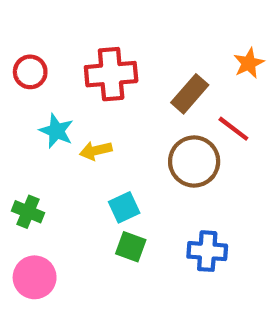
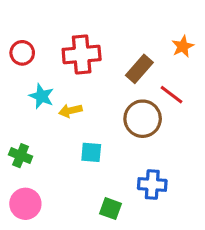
cyan square: (124, 207) -> (91, 152), turned 30
green square: (131, 247) -> (110, 209), moved

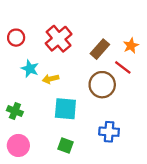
orange star: (183, 46) -> (131, 46), moved
red cross: (82, 54) -> (59, 39), turned -35
cyan square: (91, 152) -> (65, 109), size x1.5
green square: (110, 209) -> (65, 145), moved

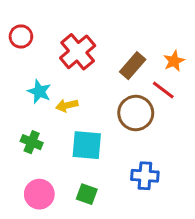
red circle: (16, 38) -> (21, 36), moved
green cross: (15, 111) -> (32, 142), moved
pink circle: (18, 145) -> (39, 194), moved

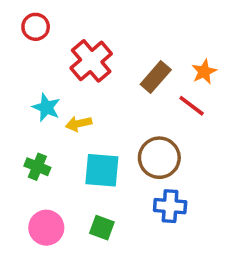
red circle: (21, 36) -> (36, 27), moved
brown circle: (136, 113) -> (159, 158), moved

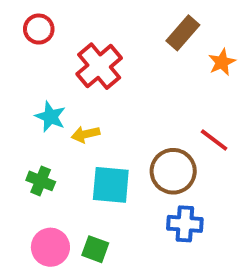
orange star: (204, 72) -> (222, 62), moved
brown rectangle: (156, 77) -> (183, 33), moved
red line: (192, 106) -> (214, 140), moved
green square: (102, 228) -> (95, 249), moved

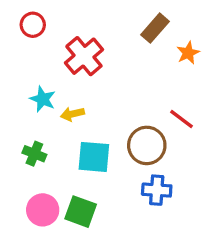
green square: (95, 249) -> (81, 212), size x1.4

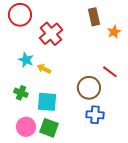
red circle: (33, 25) -> (20, 15), size x1.5
brown rectangle: (155, 28) -> (94, 17), turned -54
yellow arrow: (72, 114) -> (44, 69), turned 40
cyan square: (94, 157) -> (47, 102), moved

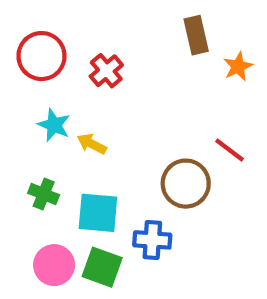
red circle: (20, 15) -> (41, 56), moved
red cross: (51, 34) -> (106, 71), size x0.7
blue cross: (95, 115) -> (152, 240), moved

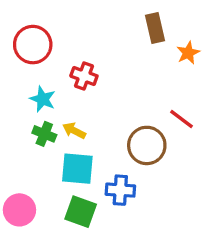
red cross: (106, 71) -> (84, 76), moved, turned -30
yellow arrow: (92, 144) -> (74, 131), moved
green cross: (44, 194) -> (44, 134), moved
pink circle: (54, 265) -> (19, 210), moved

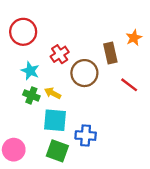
brown rectangle: (155, 28) -> (110, 53), moved
red cross: (84, 76) -> (60, 54), turned 36
brown circle: (147, 145) -> (84, 73), moved

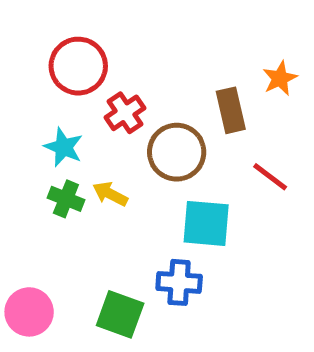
red circle: (23, 32) -> (78, 66), moved
cyan square: (55, 120) -> (206, 223), moved

